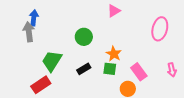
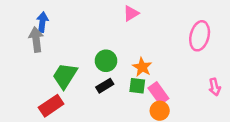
pink triangle: (114, 11) -> (131, 13), moved
green circle: (84, 37) -> (106, 61), moved
pink rectangle: (139, 72) -> (158, 93), moved

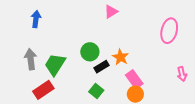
gray arrow: (36, 40) -> (31, 59), moved
black rectangle: (105, 86) -> (102, 67), moved
green square: (137, 86) -> (96, 91), moved, turned 32

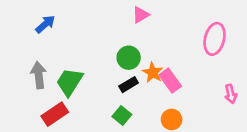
blue arrow: (36, 19) -> (45, 24), turned 42
green circle: (90, 52) -> (129, 58), moved
pink rectangle: (134, 79) -> (170, 81), moved

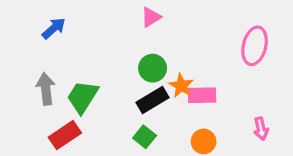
pink triangle: (141, 15) -> (151, 17), moved
pink rectangle: (170, 81) -> (202, 95), turned -55
black rectangle: (129, 85) -> (153, 100), size x1.4
pink arrow: (231, 94) -> (261, 129), moved

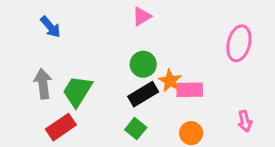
blue arrow: (54, 28) -> (50, 27), turned 90

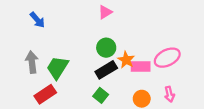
pink ellipse: (239, 43) -> (167, 58), moved, turned 50
pink arrow: (245, 121) -> (169, 94), moved

